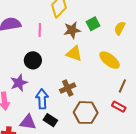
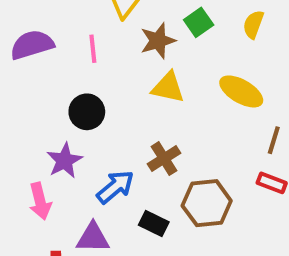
blue arrow: (42, 99) -> (115, 187), turned 60
black rectangle: (50, 120) -> (154, 224), moved

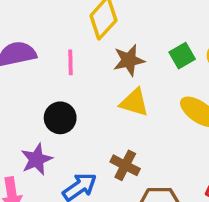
green square: (199, 22) -> (182, 56), moved
brown cross: (164, 159) -> (125, 165), turned -36

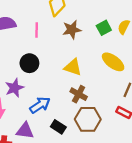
yellow triangle: (134, 102) -> (73, 67), moved
brown cross: (125, 165) -> (79, 94), moved

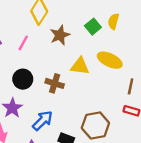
pink line: (37, 30) -> (23, 43), turned 40
yellow triangle: (73, 67) -> (80, 66), moved
brown cross: (79, 94) -> (55, 83), moved

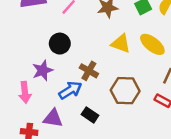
brown cross: (55, 83) -> (89, 71), moved
brown hexagon: (95, 125) -> (125, 91), moved

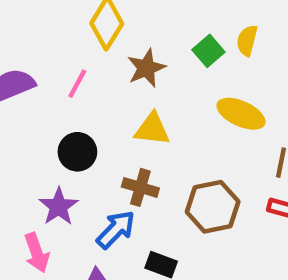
yellow triangle: (121, 44) -> (152, 129), moved

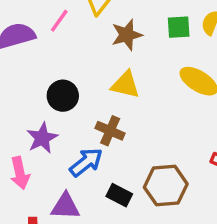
green square: (208, 51) -> (179, 27), turned 30
pink line: (77, 84) -> (59, 21), moved
brown hexagon: (213, 207) -> (166, 186), moved

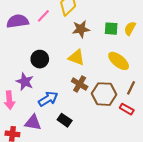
brown cross: (110, 131) -> (80, 84), moved
purple star: (42, 138) -> (25, 82), turned -30
brown hexagon: (166, 186) -> (104, 94), moved

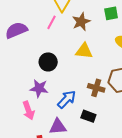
pink line: (43, 16) -> (52, 22), moved
brown cross: (80, 84) -> (96, 88), moved

